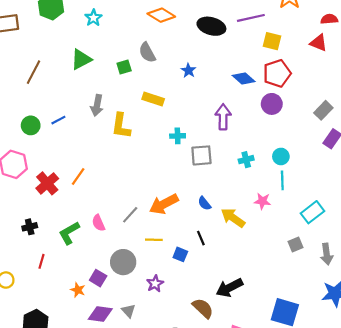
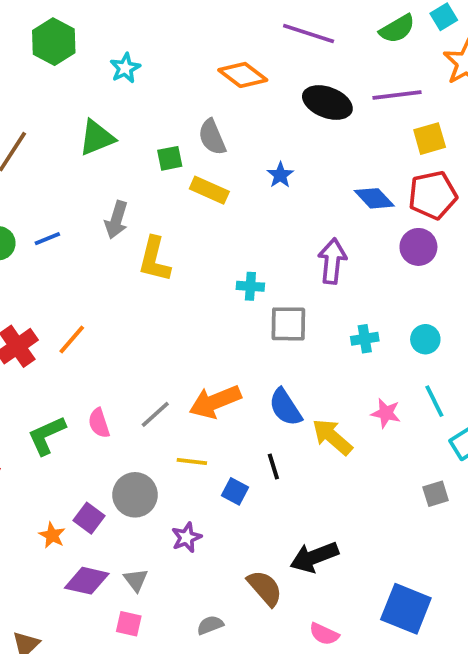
yellow square: (272, 41) -> (430, 139), turned -36
yellow rectangle: (153, 99) -> (209, 190), moved
cyan line: (282, 180) -> (434, 401), moved, turned -30
blue semicircle: (204, 203) -> (285, 407), size x1.5

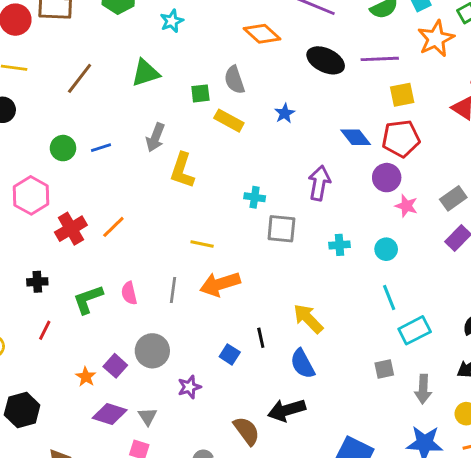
blue semicircle: (285, 407) -> (303, 364), moved
pink star: (386, 413) -> (406, 206), moved
gray line: (155, 414) -> (173, 290), turned -45
yellow line: (192, 462) -> (202, 244), moved

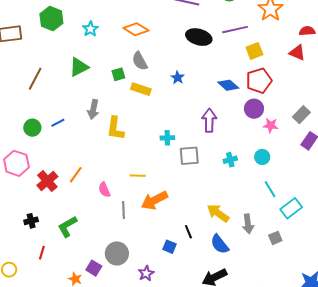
orange diamond: (262, 34) -> (136, 29), moved
pink semicircle: (129, 293) -> (104, 190), moved
gray arrow: (423, 389) -> (248, 224), moved

